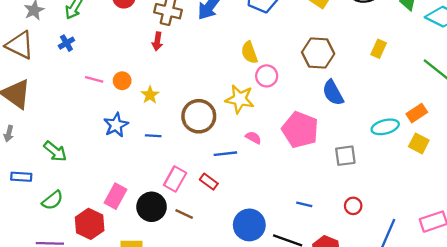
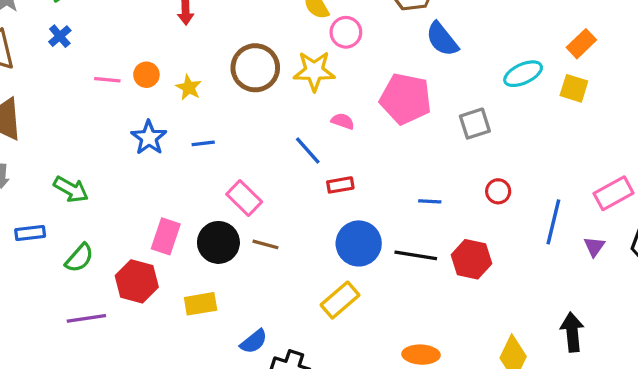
orange rectangle: (417, 113) -> (581, 44), moved
brown circle: (199, 116) -> (255, 68), moved
blue line: (225, 154) -> (308, 150), turned 65
pink rectangle: (175, 179) -> (244, 198), turned -65
red rectangle: (209, 182) -> (340, 185), moved, turned -36

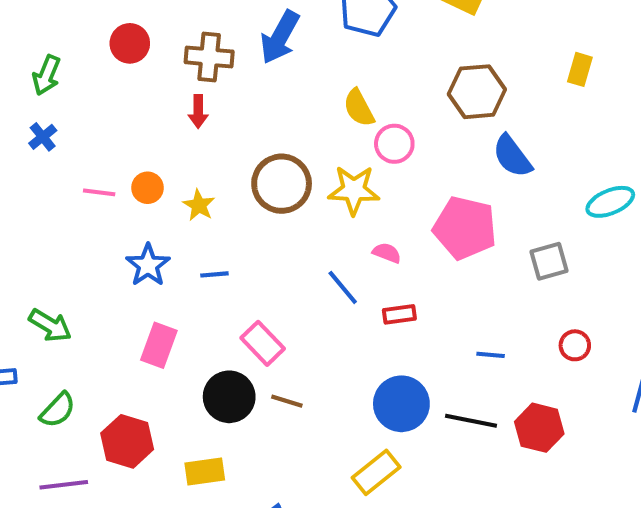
red rectangle: (340, 185) -> (399, 314), moved
pink rectangle: (166, 236) -> (159, 345), moved

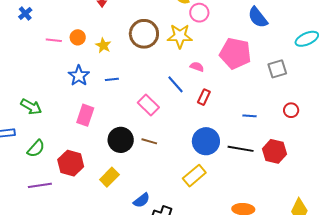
red rectangle: (399, 314) -> (204, 97), turned -56
pink rectangle: (263, 343) -> (148, 105), moved
yellow rectangle: (205, 471) -> (109, 177), turned -36

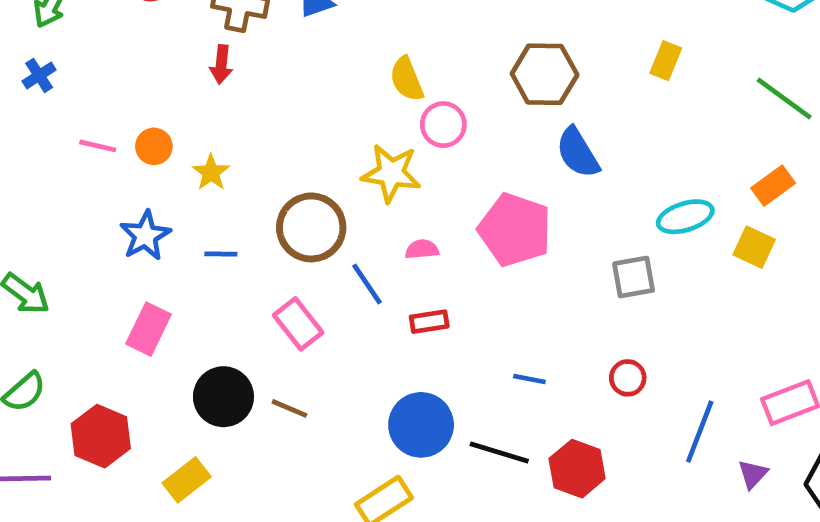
brown circle: (144, 34) -> (311, 227), moved
pink semicircle: (197, 67) -> (422, 249), turned -32
gray square: (277, 69) -> (634, 277), moved
red rectangle: (204, 97) -> (429, 322), turned 49

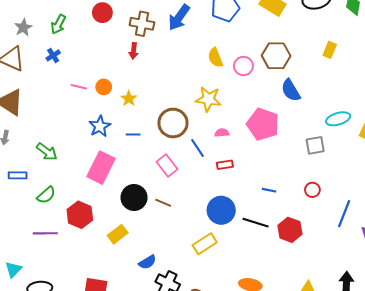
pink circle: (443, 125) -> (243, 66), moved
pink rectangle: (149, 329) -> (101, 168), size x1.4

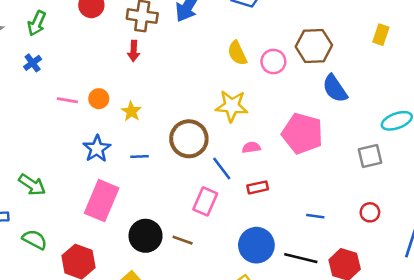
pink rectangle: (167, 165) -> (205, 201), moved, turned 65
green semicircle: (46, 195) -> (35, 240), turned -108

